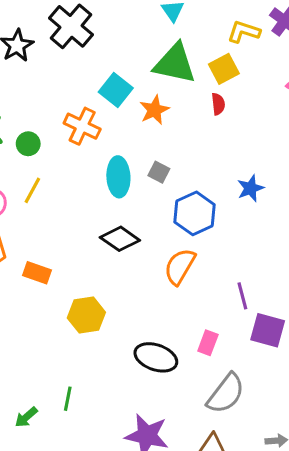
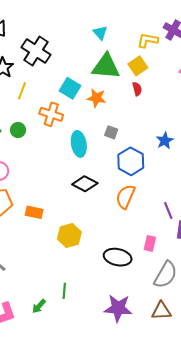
orange star: (154, 110) -> (96, 98), turned -30
gray square: (159, 172) -> (111, 132), moved
yellow line: (32, 190) -> (22, 91), moved

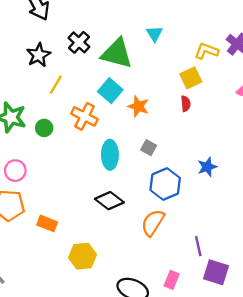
black cross: (36, 51) -> (79, 42), size x0.7
green triangle: (106, 66) -> (117, 54), moved

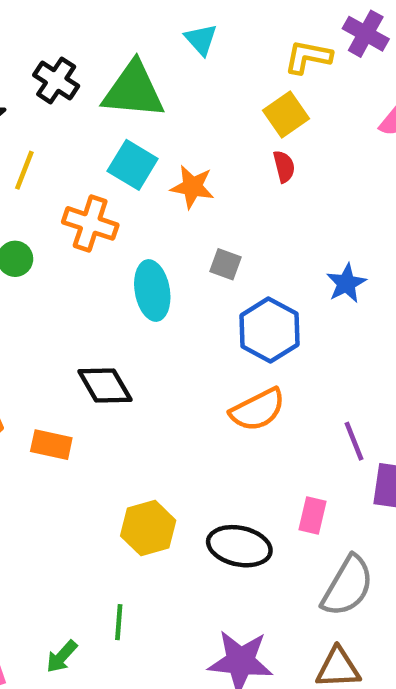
black diamond: (109, 201) -> (105, 385), moved, turned 32
orange semicircle: (153, 223) -> (258, 410), turned -140
yellow hexagon: (83, 256) -> (148, 528), moved

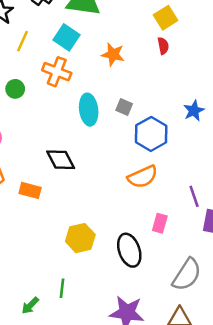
cyan square: (133, 165) -> (66, 37), moved
gray square: (226, 264) -> (124, 107), moved
pink rectangle: (312, 515) -> (160, 223), moved
black ellipse: (239, 546) -> (129, 250), turned 56

